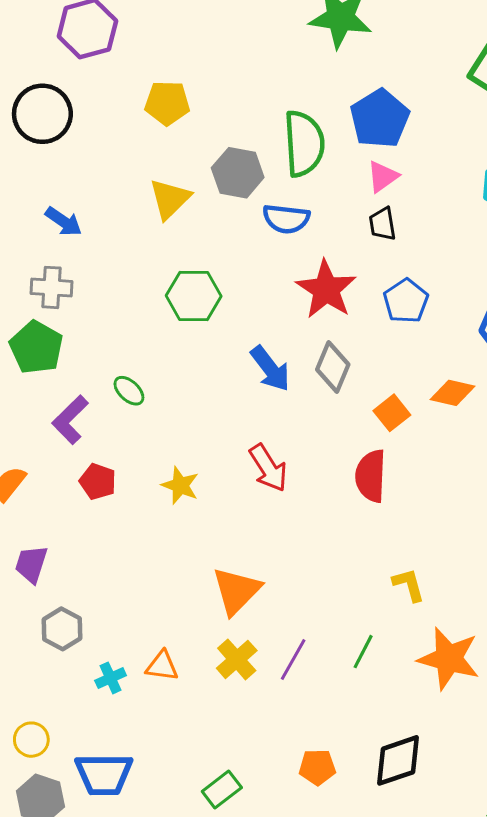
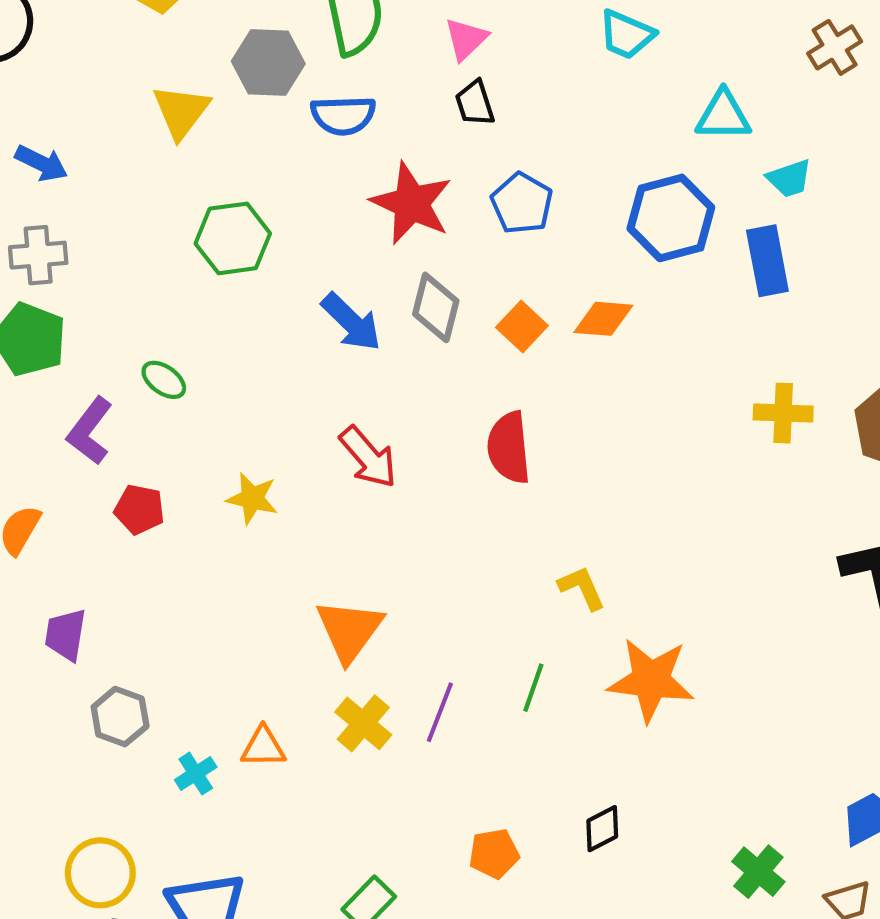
orange square: (392, 413) -> (522, 327), moved
yellow circle: (31, 740) -> (100, 873), size x1.4
black diamond: (398, 760) -> (602, 829), size x0.6

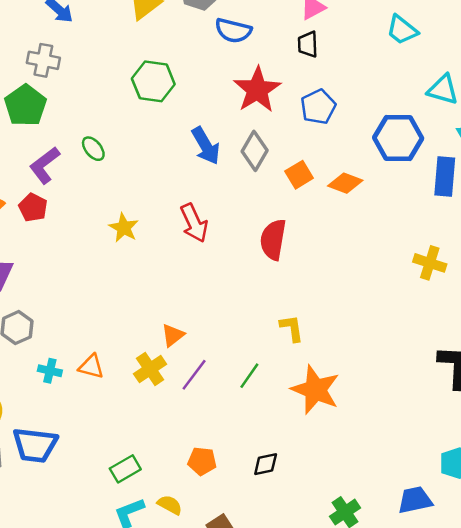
red pentagon: (139, 509) -> (33, 207), moved
orange triangle: (349, 630) -> (173, 335), moved, size x0.6
cyan cross: (196, 774) -> (50, 371), turned 30

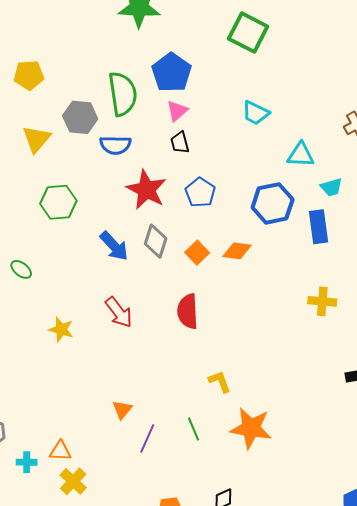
yellow cross: (150, 369) -> (73, 481), moved
green line: (249, 376) -> (193, 429), turned -45

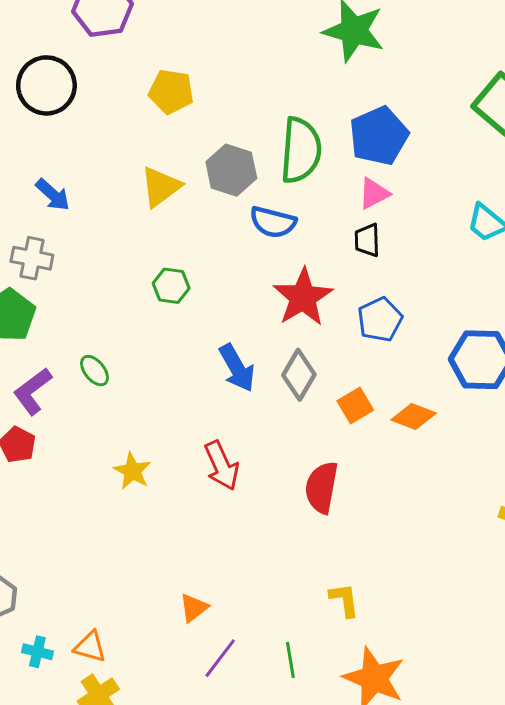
green hexagon: (58, 202) -> (171, 286), size x0.7

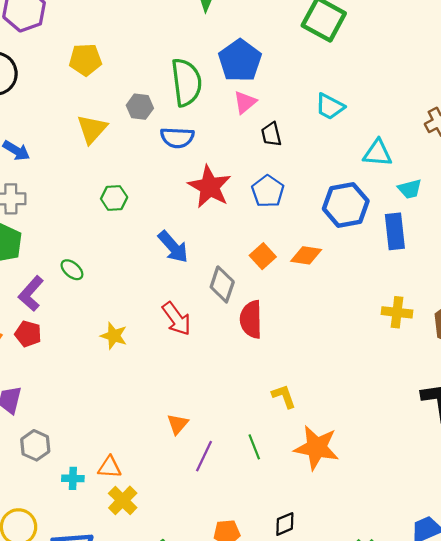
gray hexagon: (231, 170) -> (140, 107), size x0.7
black trapezoid: (367, 240) -> (271, 134), moved
gray diamond: (299, 375) -> (222, 284), moved

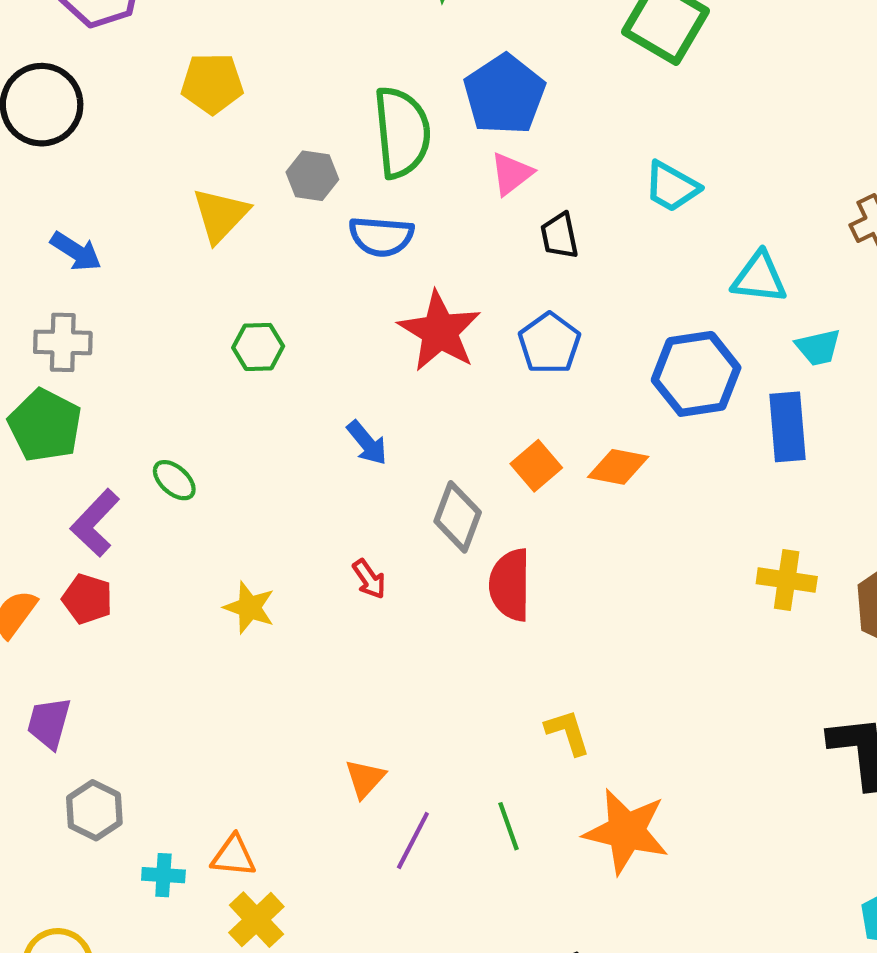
blue arrow: (173, 247) -> (367, 443), size x0.7
red arrow: (177, 319) -> (369, 579), size x0.6

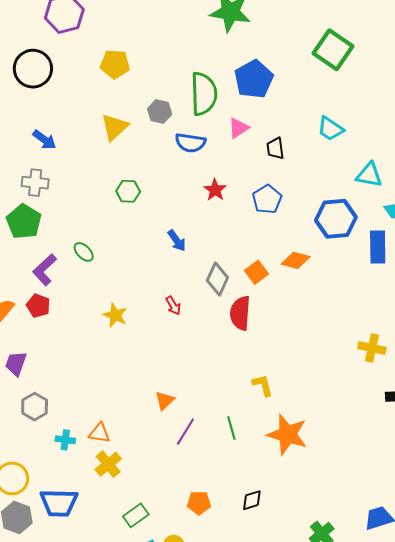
pink triangle: (512, 174) -> (239, 128), moved
red star: (440, 331) -> (215, 190), size x0.6
orange square: (536, 466) -> (257, 272), moved
yellow cross: (787, 580) -> (372, 348), moved

